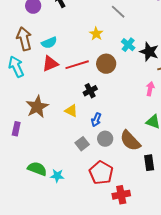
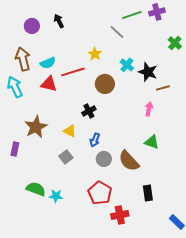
red triangle: (50, 64) -> (49, 84), turned 36
red line: (77, 65) -> (73, 72), moved
gray square: (82, 144) -> (66, 157), moved
black rectangle: (149, 163) -> (148, 193), moved

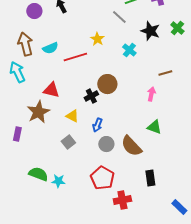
black star: (148, 72) -> (150, 31), moved
red triangle: (49, 84) -> (51, 90), moved
brown circle: (105, 84) -> (107, 84), moved

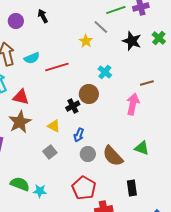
yellow star: (97, 39) -> (86, 41), moved
cyan cross: (129, 50) -> (105, 72), moved
red triangle: (51, 90) -> (21, 97), moved
pink arrow: (151, 94) -> (133, 104), size x1.5
green triangle: (154, 127) -> (142, 148), moved

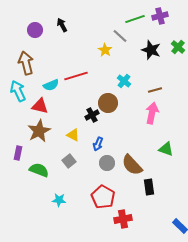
cyan semicircle: (32, 58) -> (51, 85), moved
brown line: (147, 83) -> (155, 90), moved
green triangle: (142, 148) -> (166, 149), moved
green semicircle: (20, 184) -> (39, 170), moved
black rectangle: (132, 188) -> (149, 187), moved

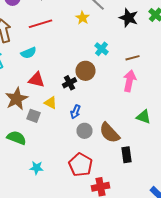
red line: (76, 76) -> (40, 24), moved
red triangle: (40, 106) -> (36, 80), moved
gray square: (69, 161) -> (34, 116), moved, turned -32

